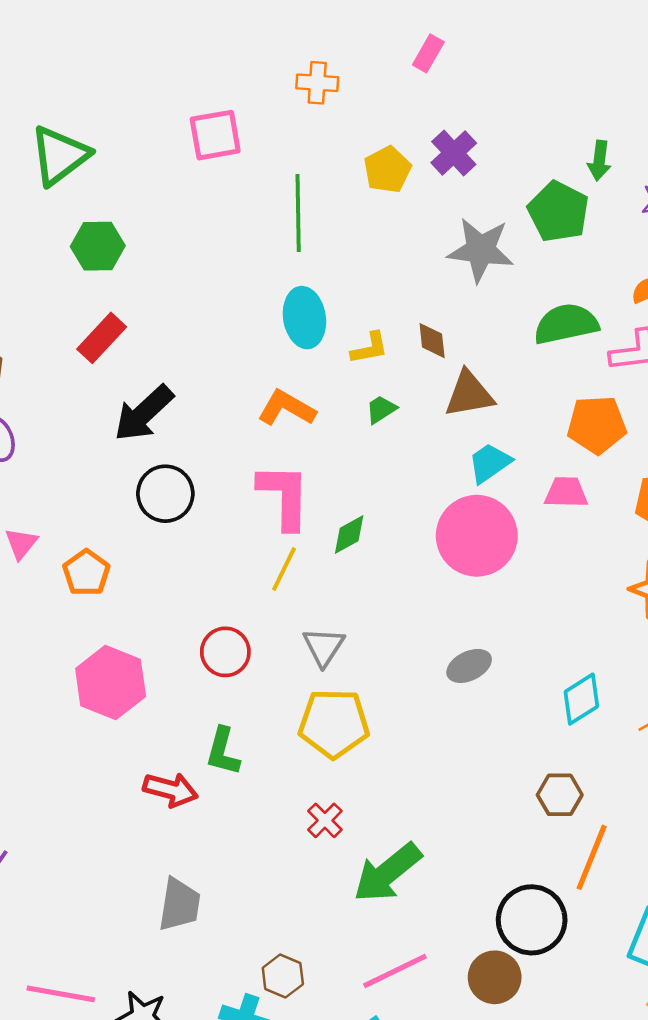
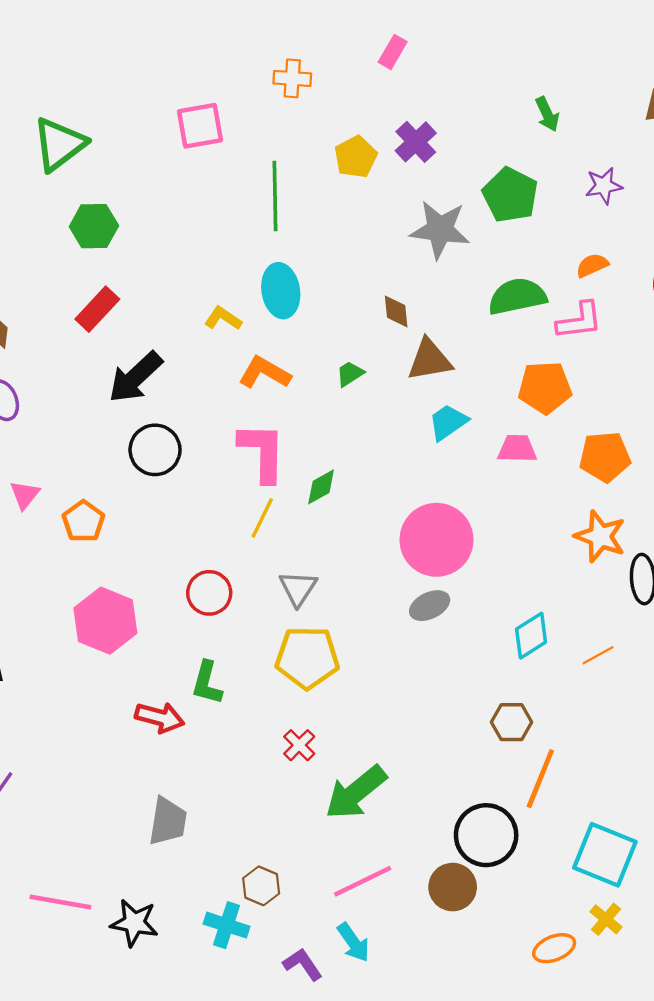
green arrow: (599, 161) -> (547, 114), moved, turned -32
yellow L-shape: (370, 348) -> (223, 318), moved, turned -135
pink circle: (477, 536) -> (436, 540), moved

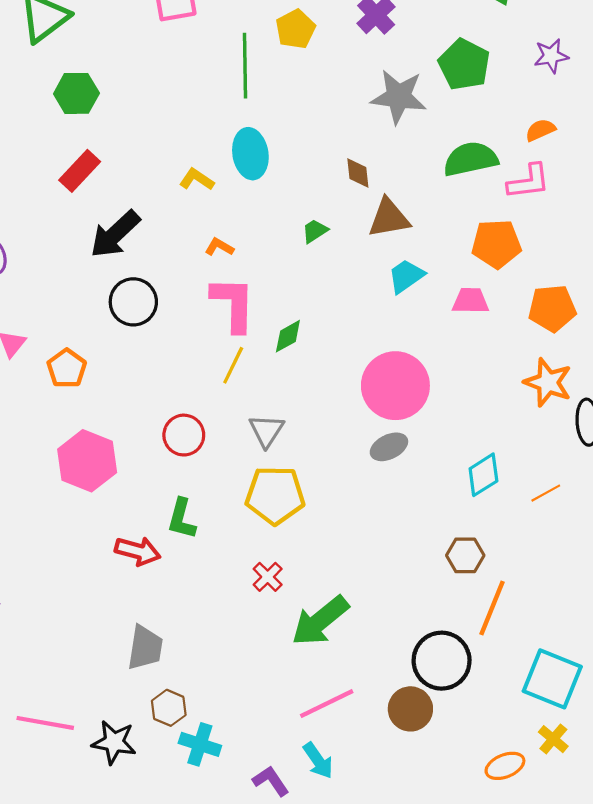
yellow pentagon: (356, 157) -> (296, 29), moved
orange L-shape: (265, 373) -> (219, 247), moved, size x0.6
brown hexagon: (261, 886) -> (169, 708), moved

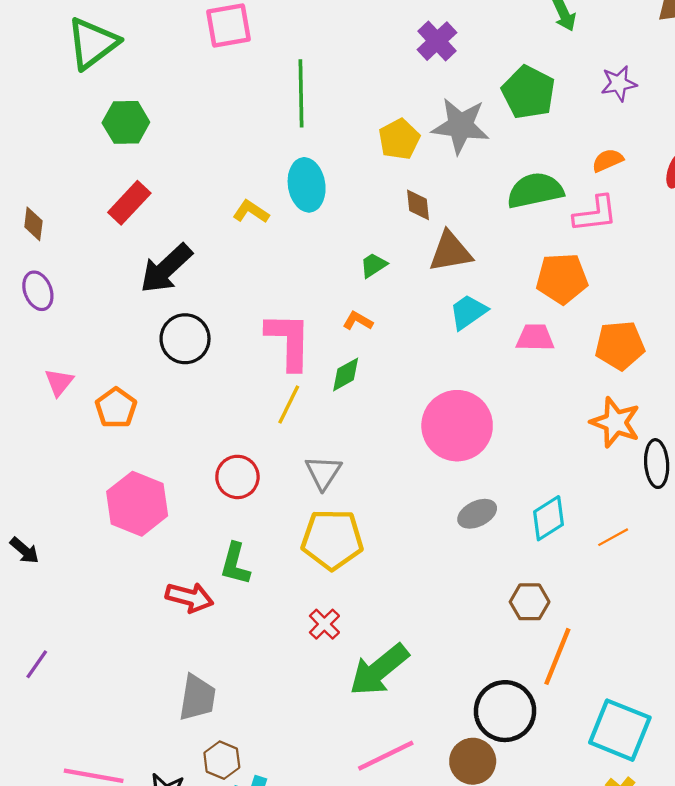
yellow pentagon: (296, 29) -> (399, 139), moved
orange L-shape: (219, 247) -> (358, 321), moved
gray ellipse: (389, 447) -> (477, 514), moved

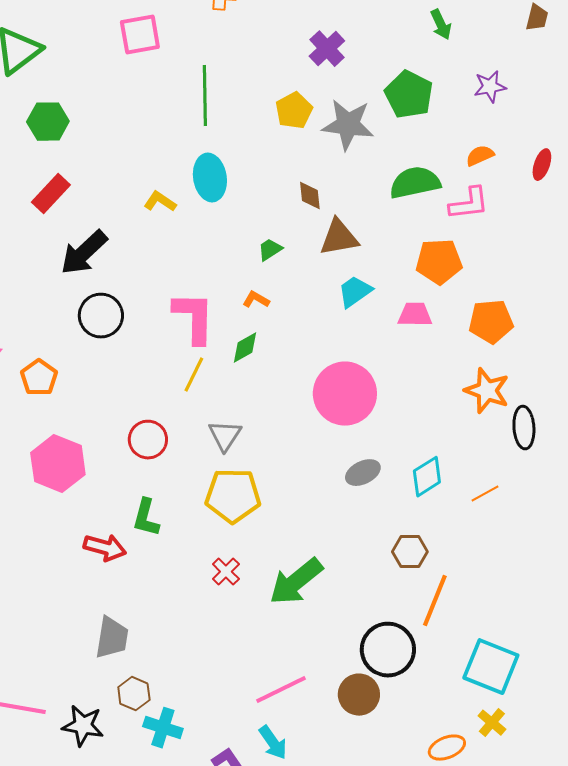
yellow pentagon: (399, 139) -> (294, 111), moved
green arrow: (379, 670) -> (296, 582), moved

